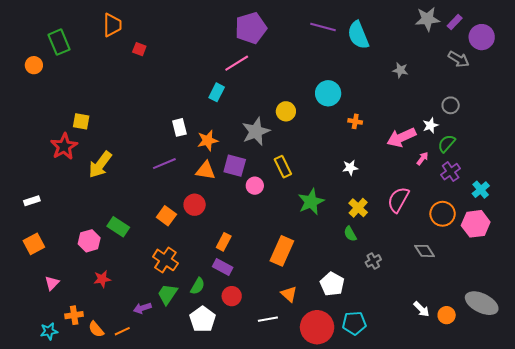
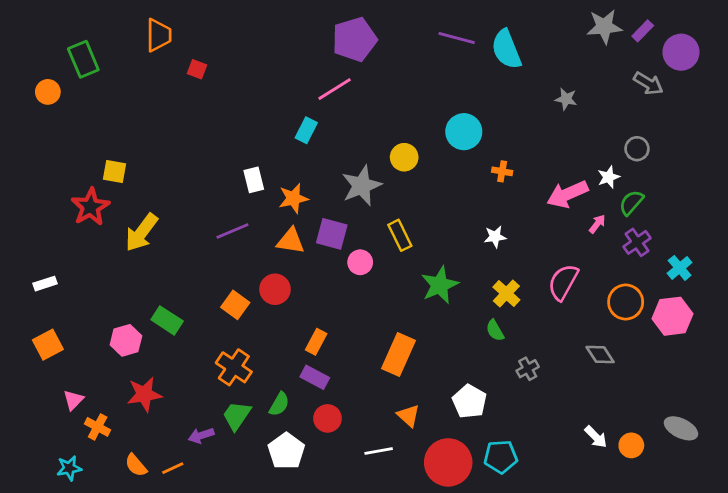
red star: (102, 279) -> (144, 394), size x1.4
gray ellipse: (482, 303) -> (681, 428), size x0.7
orange cross: (74, 315) -> (98, 427), moved, turned 36

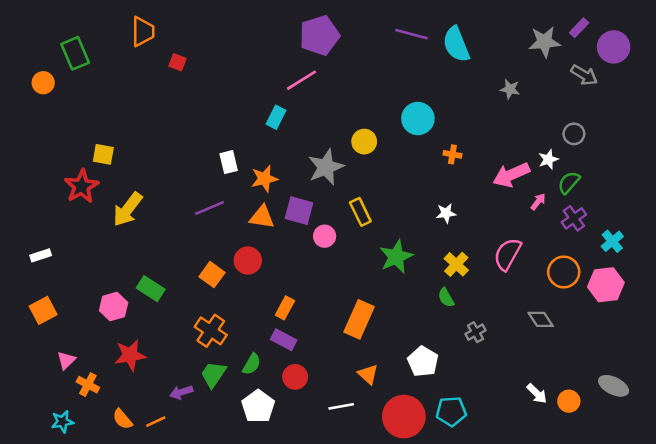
gray star: (604, 27) -> (545, 42), moved

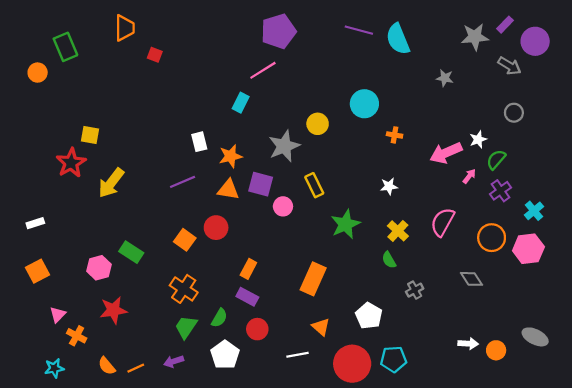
gray circle: (574, 134) -> (514, 113), moved
purple arrow: (181, 392) -> (174, 361), moved
white arrow: (537, 394) -> (468, 344), turned -42

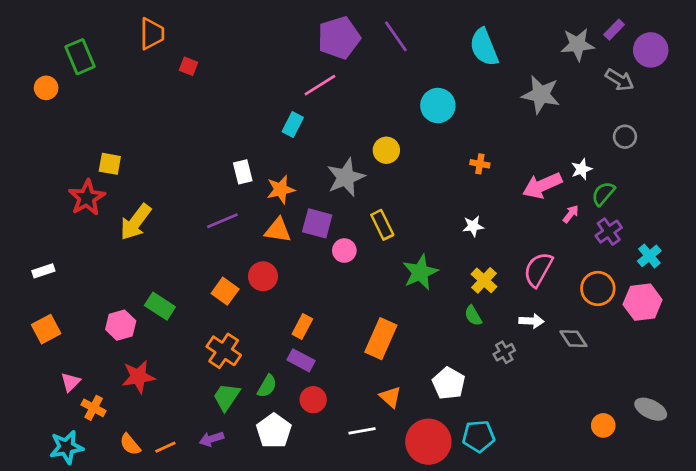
purple line: (359, 30) -> (396, 36), moved, turned 40
gray star: (445, 78) -> (541, 95), size x1.8
cyan circle: (364, 104) -> (438, 105), moved
white arrow: (468, 344) -> (531, 321), moved
cyan star: (54, 368) -> (66, 447), size x1.4

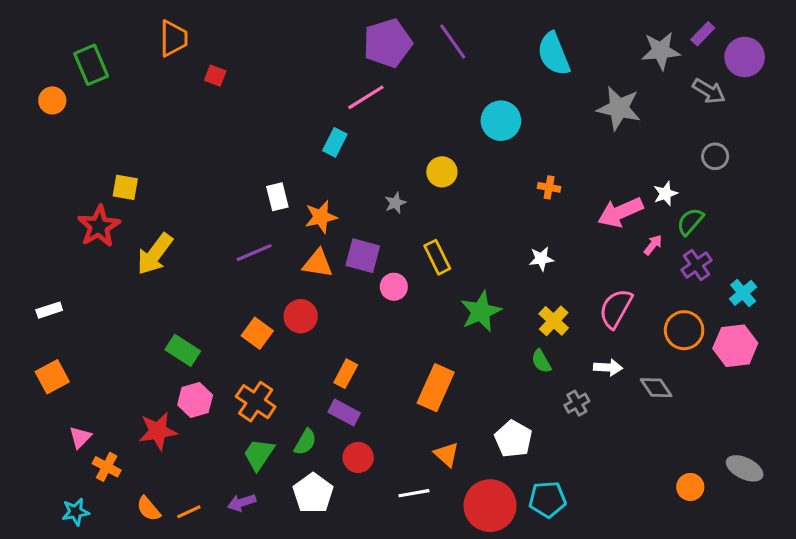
gray star: (346, 177) -> (395, 203), size x0.5
pink hexagon: (121, 325) -> (195, 400), moved
cyan star: (66, 447) -> (76, 512), size x0.7

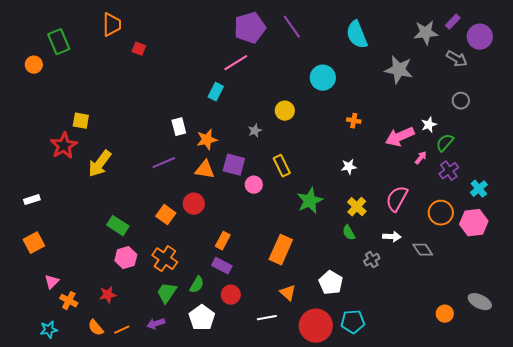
red star: (158, 431) -> (108, 295), moved, size x0.7

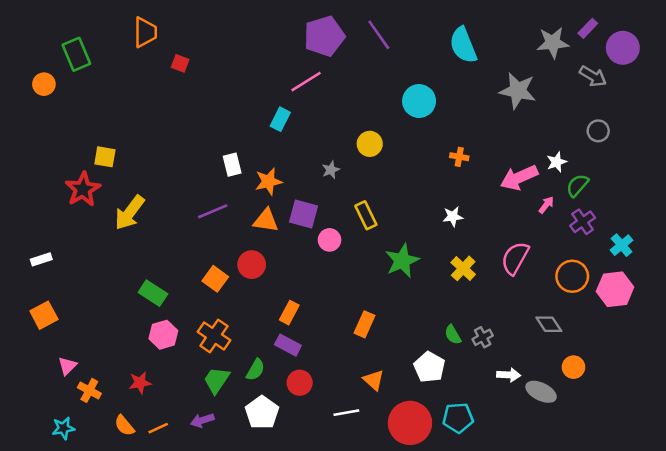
green semicircle: (349, 233) -> (453, 335), moved
white arrow: (392, 237) -> (509, 375), moved
orange rectangle: (281, 250) -> (365, 324), size x0.7
gray ellipse: (480, 302) -> (541, 392), moved
orange circle: (445, 314) -> (574, 367), moved

